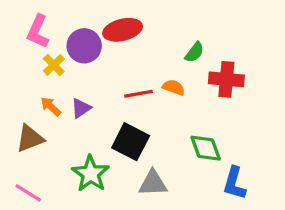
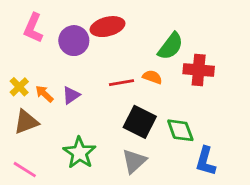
green semicircle: (194, 52) -> (171, 46), size x1.5
yellow cross: (54, 65) -> (19, 87), moved
black square: (131, 142) -> (140, 122), moved
gray triangle: (153, 183) -> (134, 161), turned -40

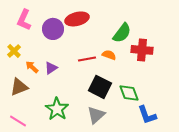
yellow cross: (19, 87) -> (14, 51), moved
blue L-shape: (206, 161) -> (147, 115), turned -35

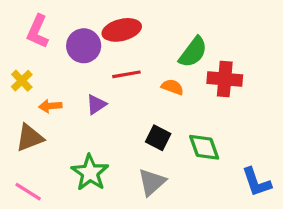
red line: (87, 59) -> (126, 74), moved
orange arrow: (32, 67) -> (50, 106), turned -48
purple triangle: (51, 68) -> (96, 104), moved
black square: (100, 87) -> (158, 138), size x0.7
blue L-shape: (147, 115) -> (256, 182), moved

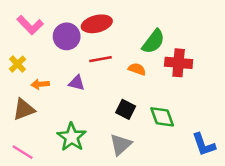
pink L-shape: (38, 31) -> (30, 25), turned -68
purple triangle: (96, 104) -> (77, 83), turned 48

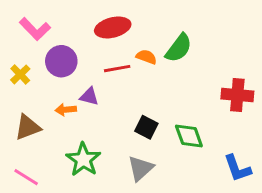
purple circle: (67, 36) -> (61, 61), moved
red cross: (179, 63) -> (237, 95), moved
orange semicircle: (137, 69) -> (146, 57), moved
orange arrow: (40, 84) -> (66, 110), moved

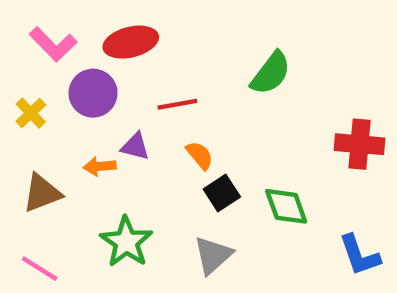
red ellipse: (113, 27) -> (131, 42), moved
orange semicircle: (146, 57) -> (200, 155), moved, turned 30
black square: (146, 127) -> (222, 193), turned 30

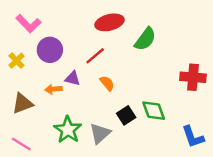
red ellipse: (131, 42) -> (109, 22), moved
red line: (177, 104) -> (95, 56), turned -30
black square: (222, 193) -> (126, 115), moved
gray triangle: (213, 255) -> (100, 133), moved

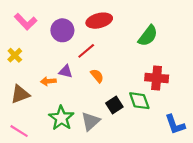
green semicircle: (145, 39) -> (148, 36), moved
purple circle: (50, 50) -> (62, 30), moved
red cross: (193, 77) -> (157, 78), moved

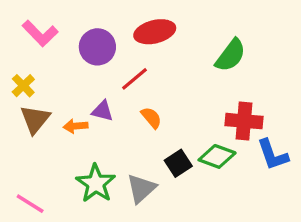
brown triangle: (20, 94) -> (35, 119), moved, turned -30
green diamond: (139, 101) -> (217, 156), turned -50
blue L-shape: (175, 125) -> (273, 155), moved

